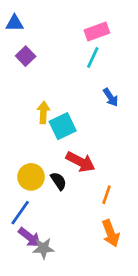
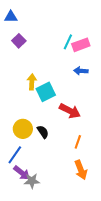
pink rectangle: (97, 31) -> (81, 45), moved
blue arrow: (111, 97) -> (81, 71), turned 128
red arrow: (80, 162) -> (70, 111), moved

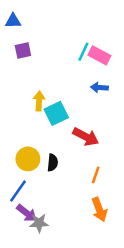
purple square: (19, 41) -> (23, 51), turned 32
pink rectangle: (81, 45) -> (99, 55), turned 48
black semicircle: (43, 132) -> (53, 163), turned 40

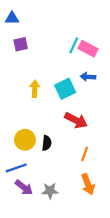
cyan square: (56, 113) -> (65, 89), moved
blue line: (18, 191) -> (16, 168), turned 36
gray star: (39, 223) -> (50, 191), moved

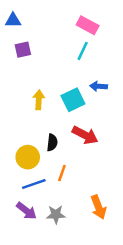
pink rectangle: (88, 49) -> (88, 25), moved
black semicircle: (47, 143) -> (52, 142), moved
orange line: (85, 154) -> (62, 173), moved
blue line: (16, 168) -> (34, 184), moved

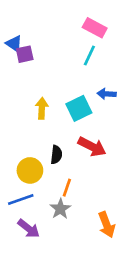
blue triangle: (13, 20) -> (14, 44), moved, turned 35
blue line: (34, 184) -> (21, 200), moved
gray star: (56, 214) -> (60, 209), moved, turned -30

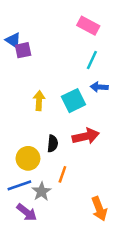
cyan line: (89, 55) -> (92, 60), moved
red arrow: (92, 147) -> (86, 136), turned -40
gray star: (60, 209) -> (42, 192), moved

